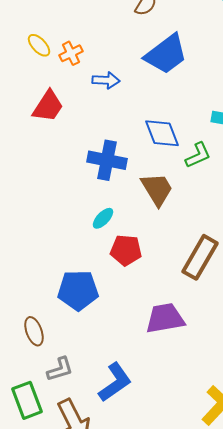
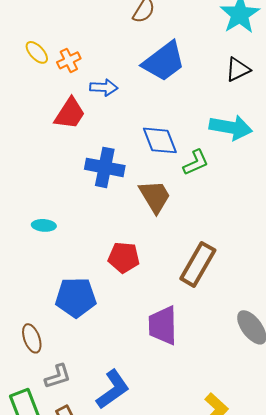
red trapezoid: (48, 106) -> (70, 113), moved
cyan ellipse: (103, 218) -> (44, 225), moved, turned 50
purple trapezoid: (165, 318) -> (163, 325), turned -81

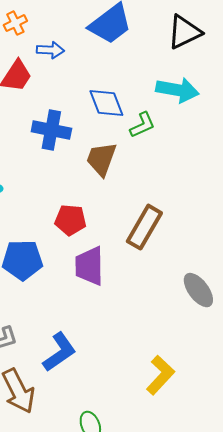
black triangle: (238, 69) -> (184, 32), size x1.4
brown trapezoid: (155, 196) -> (101, 159), turned -129
purple trapezoid: (163, 325) -> (89, 266), moved

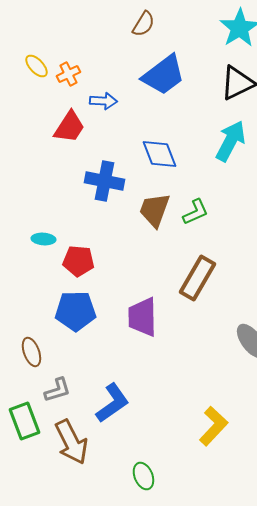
cyan arrow: (177, 90) -> (230, 141), turned -72
green L-shape: (142, 125) -> (195, 212), moved
red pentagon: (70, 220) -> (78, 261), moved

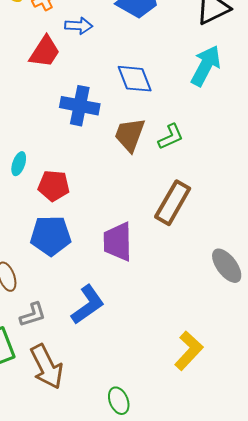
cyan ellipse: (43, 239) -> (19, 164), turned -75
blue L-shape: (112, 403) -> (88, 305), moved

